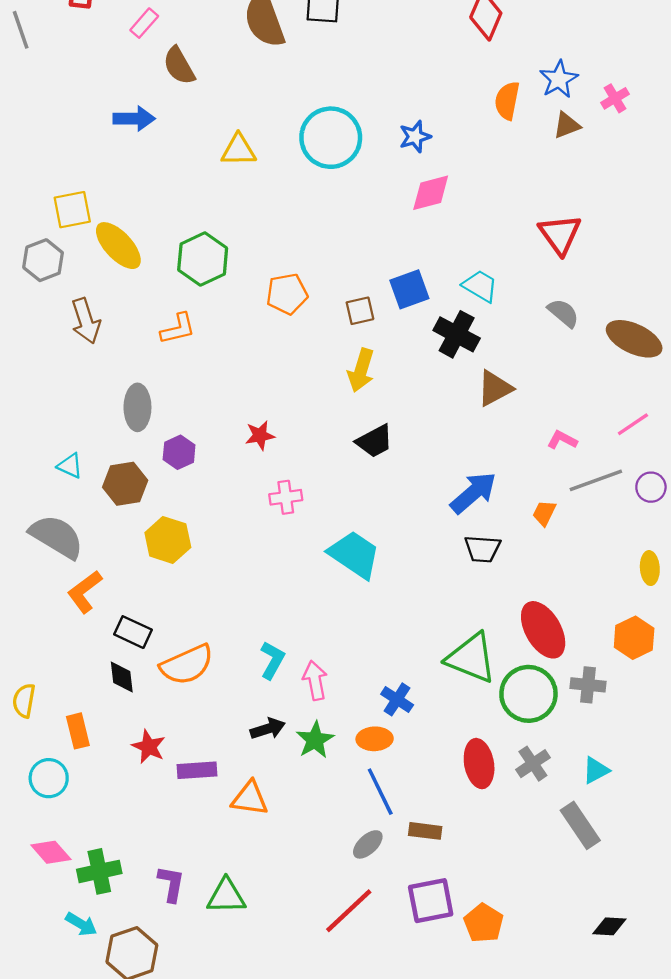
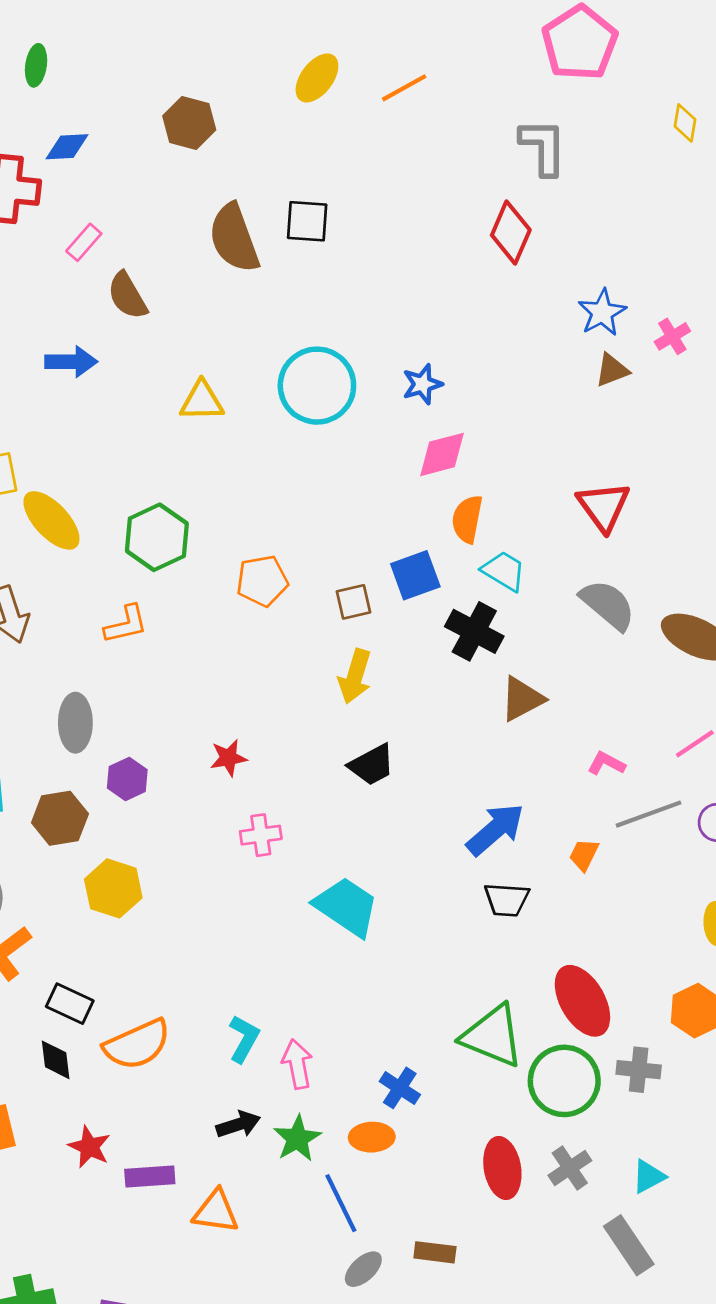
orange semicircle: (507, 101) -> (467, 519), moved
gray semicircle: (563, 313) -> (608, 605), size x1.4
blue line: (380, 792) -> (341, 1203), moved

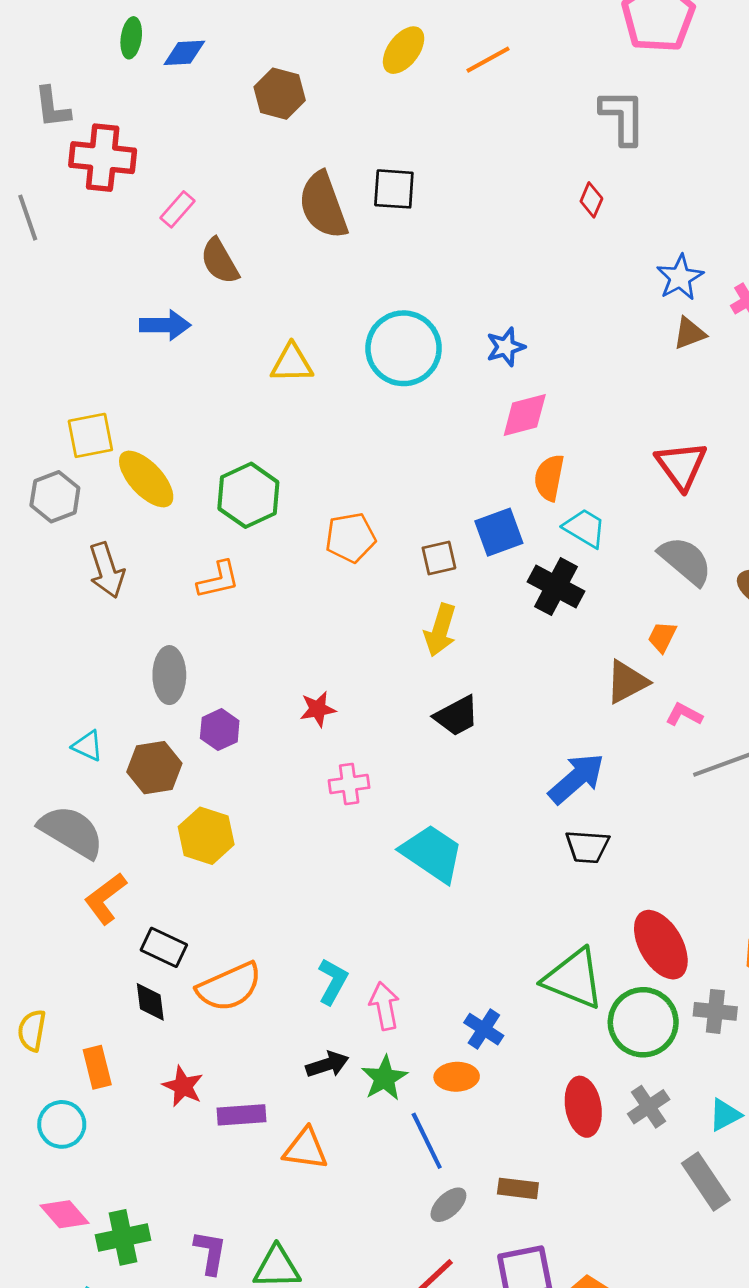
blue diamond: (67, 147) -> (184, 53), moved
red diamond: (511, 232) -> (591, 200), size x0.6
brown triangle: (522, 699) -> (627, 682), moved
orange trapezoid: (584, 855) -> (662, 637), moved

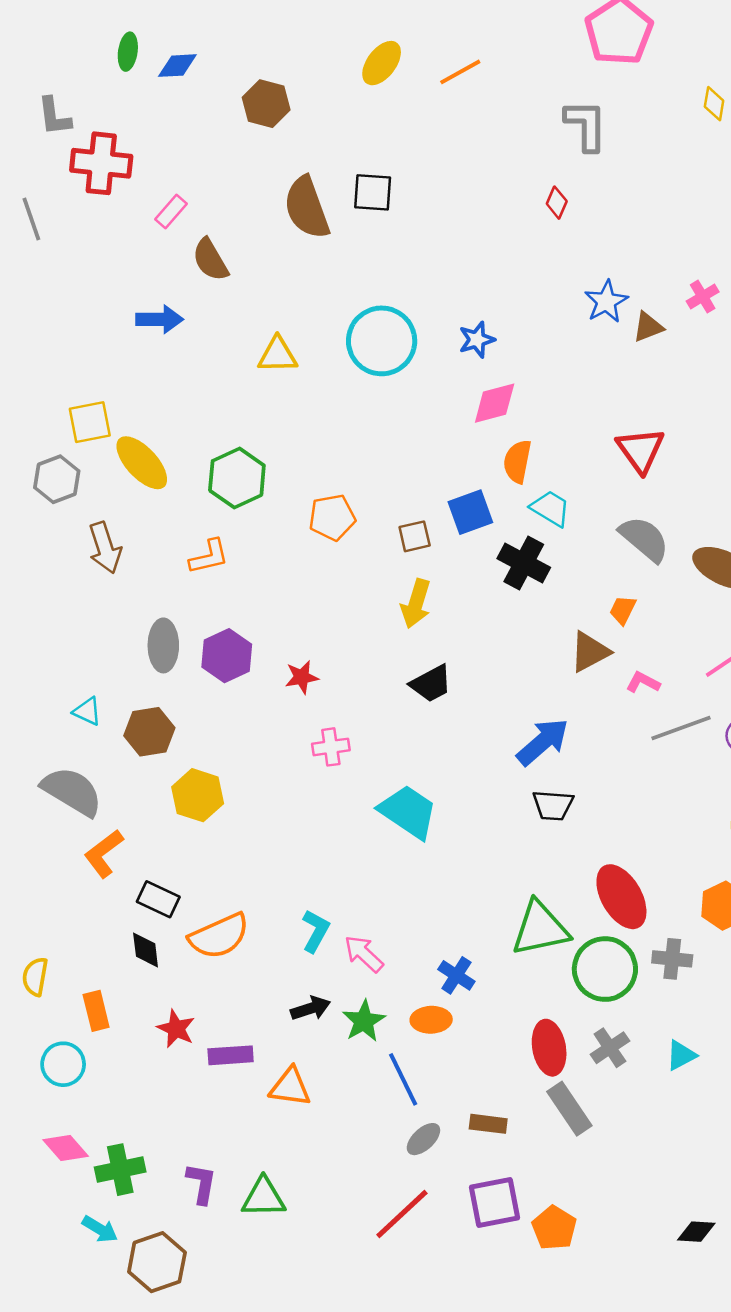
blue star: (680, 277) -> (606, 302), moved
purple hexagon: (220, 730) -> (227, 656), moved, size x1.4
green triangle: (574, 979) -> (540, 928), turned -34
pink arrow: (384, 1006) -> (364, 954), turned -36
gray rectangle: (706, 1182) -> (569, 1109), moved

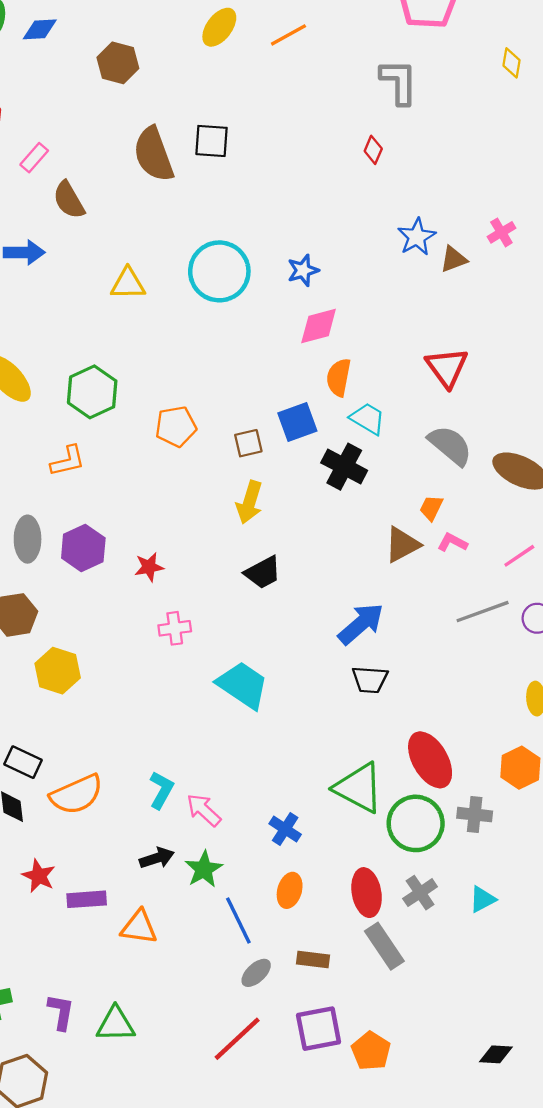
pink L-shape: (643, 682) -> (452, 542), moved
green triangle: (540, 928) -> (359, 788), turned 40
orange ellipse: (431, 1020) -> (290, 890), moved, turned -72

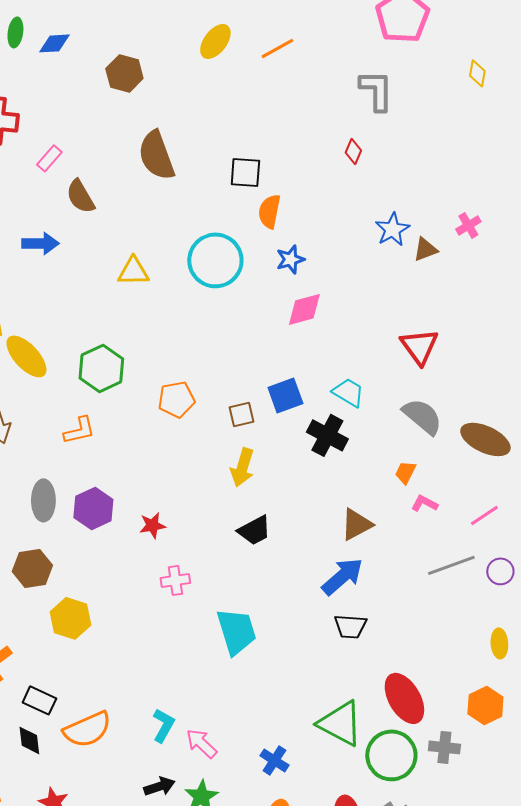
black square: (212, 141) -> (245, 172), moved
orange semicircle: (339, 377) -> (269, 211), moved
brown triangle: (402, 545) -> (356, 524), moved
cyan trapezoid: (243, 685) -> (236, 631), turned 39

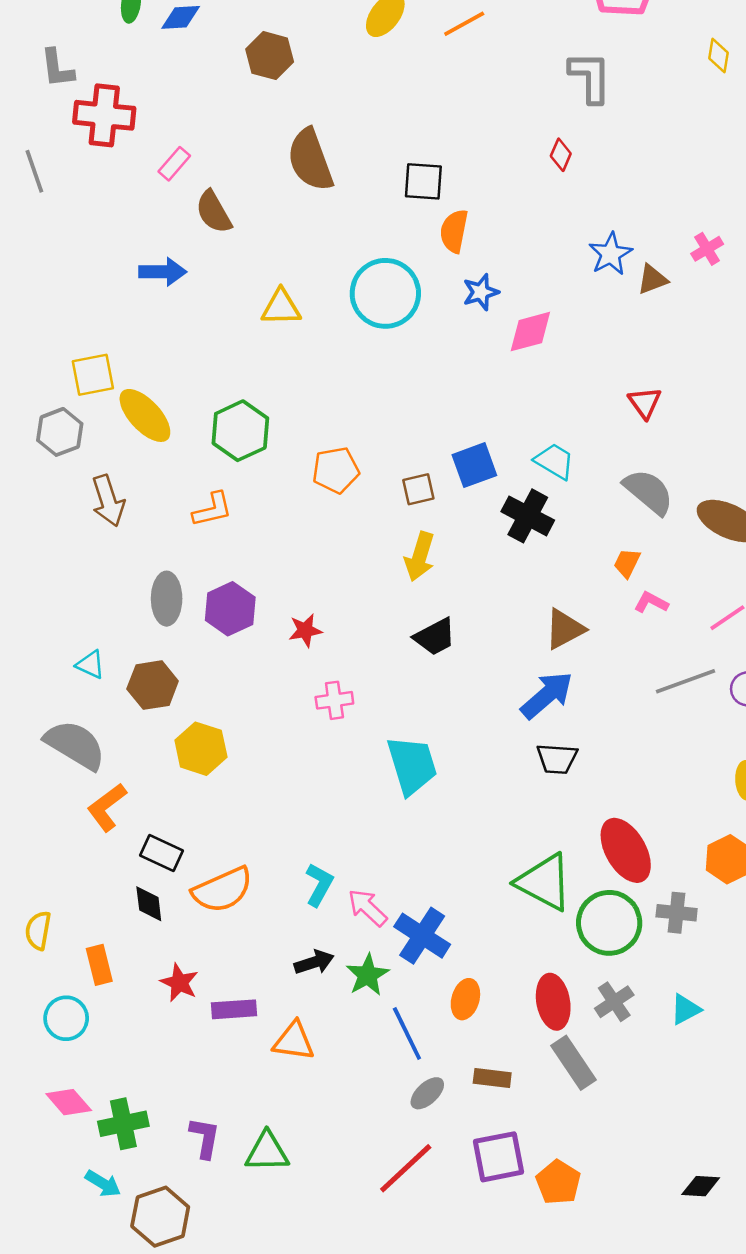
pink diamond: (304, 309) -> (530, 332), moved
red triangle: (419, 346) -> (645, 403), size x0.7
blue cross: (274, 760) -> (422, 936), moved, size x1.5

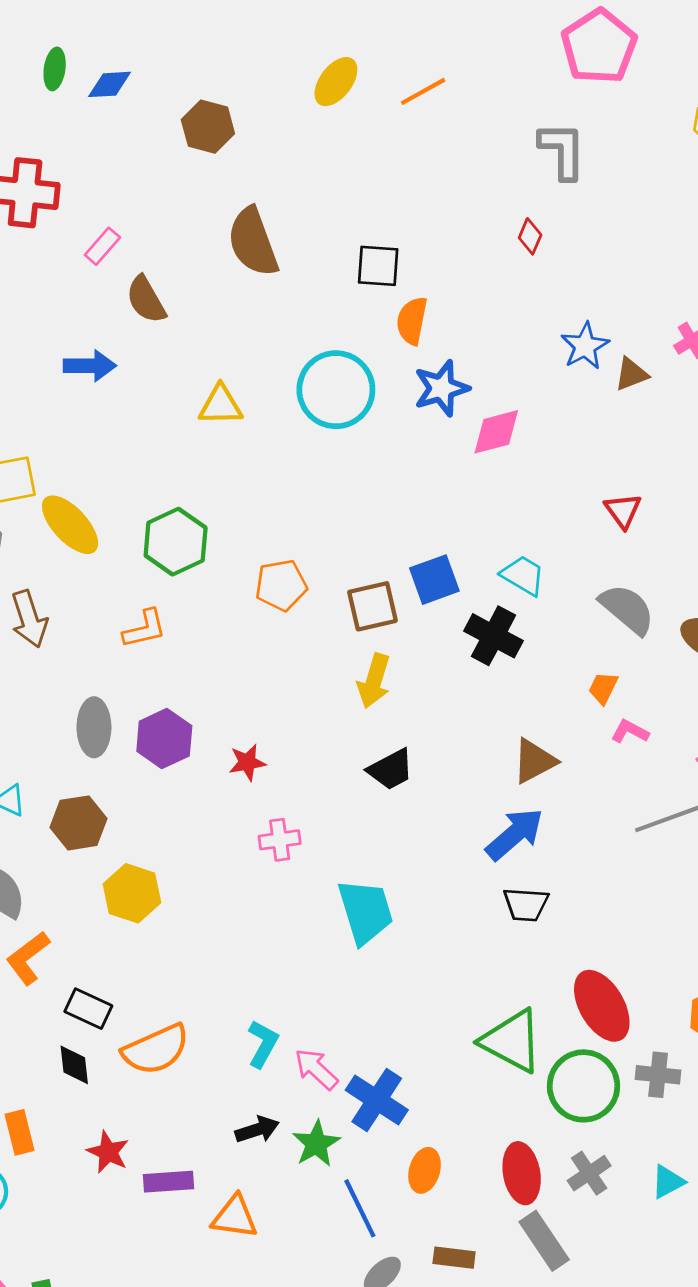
blue star: (481, 292) -> (441, 388), size x1.4
brown square: (418, 489) -> (372, 606), size x1.4

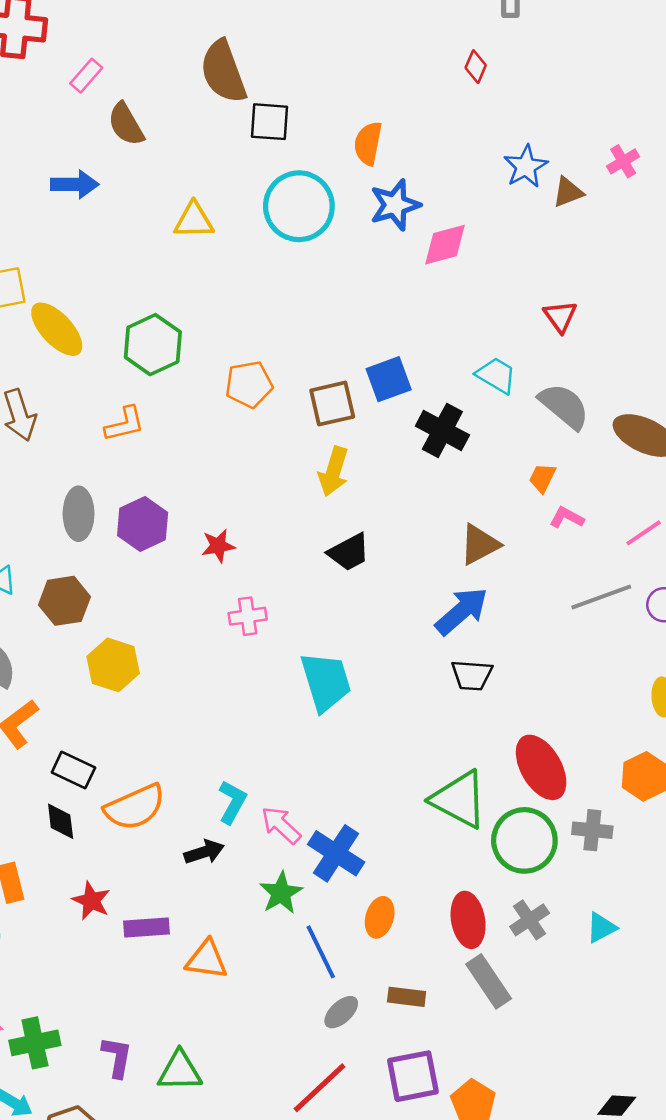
black square: (378, 266) -> (269, 122), moved
cyan trapezoid: (523, 575) -> (496, 375), moved
black arrow: (257, 1130) -> (204, 852), moved

